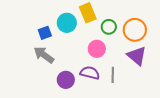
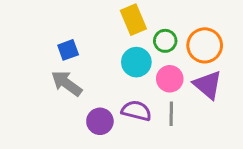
cyan circle: (67, 23) -> (136, 62), moved
pink circle: (97, 49) -> (170, 79), moved

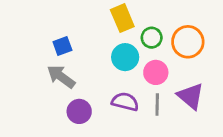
purple triangle: (208, 85) -> (191, 96), moved
purple circle: (100, 121) -> (79, 111), moved

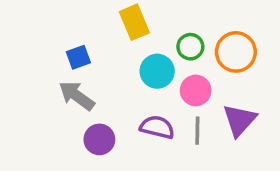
yellow rectangle: (122, 18) -> (134, 22), moved
purple triangle: (191, 96) -> (239, 120), turned 32

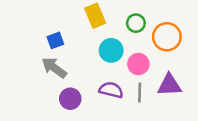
green circle: (190, 47) -> (136, 23), moved
purple triangle: (239, 120) -> (169, 85), turned 45

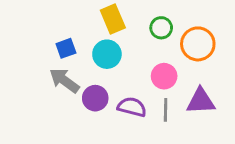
cyan circle: (111, 50) -> (107, 54), moved
purple circle: (70, 99) -> (95, 98), moved

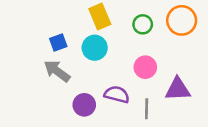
orange circle: (198, 44) -> (182, 20), moved
purple circle: (95, 98) -> (84, 105), moved
gray line: (166, 110) -> (147, 109), moved

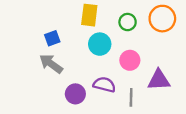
yellow rectangle: (100, 17) -> (89, 15), turned 30
cyan circle: (95, 48) -> (100, 44), moved

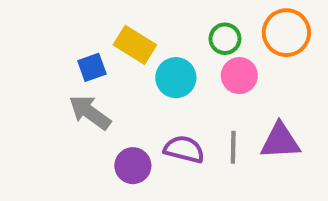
yellow rectangle: (89, 15) -> (135, 45), moved, turned -65
pink circle: (130, 60) -> (239, 76), moved
gray line: (131, 97) -> (233, 147), moved

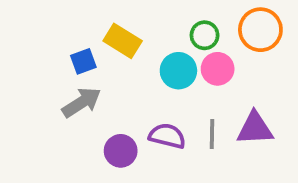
cyan circle: (176, 78) -> (178, 71), moved
gray arrow: (90, 112) -> (82, 102), turned 111

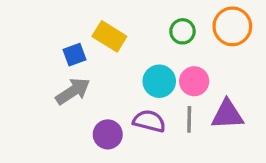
pink circle: (218, 69) -> (194, 81), moved
cyan circle: (178, 71) -> (159, 81), moved

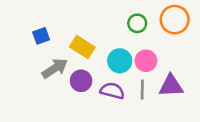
yellow rectangle: (109, 36) -> (82, 47), moved
blue square: (74, 55) -> (41, 36), moved
purple circle: (108, 134) -> (81, 81), moved

